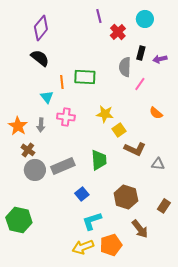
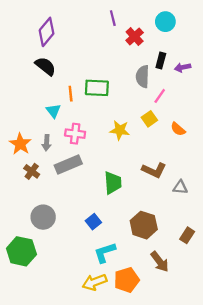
yellow square: (119, 130) -> (149, 119), moved
gray rectangle: (63, 166) -> (68, 164), moved
gray circle: (35, 170) -> (43, 217), moved

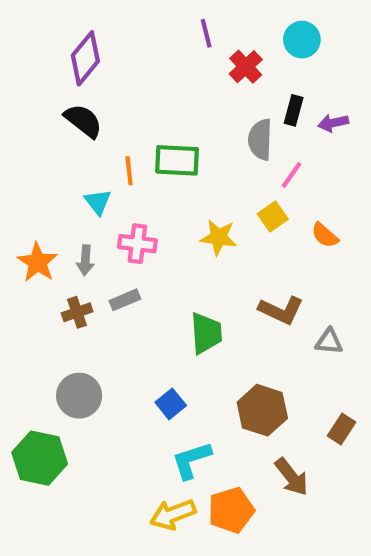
gray rectangle: (68, 164) -> (125, 300), size x0.6
brown cross: (32, 171) -> (77, 312), moved, turned 35

